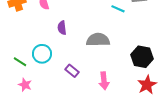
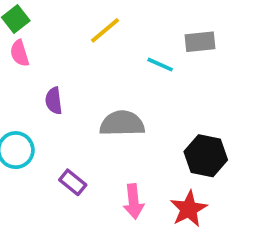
red star: (147, 85) -> (189, 209), moved

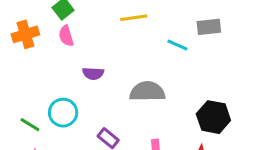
yellow line: (105, 30) -> (134, 18), turned 32
purple semicircle: (54, 101) -> (93, 73), turned -80

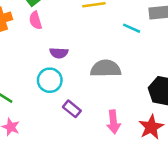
cyan circle: (63, 113) -> (50, 80), moved

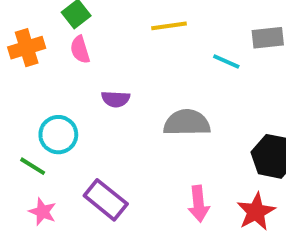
cyan circle: (50, 80) -> (58, 135), moved
purple rectangle: (72, 109) -> (106, 200), moved, size x1.5

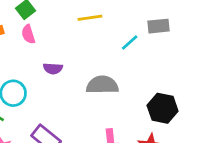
cyan line: (226, 61) -> (130, 42), turned -66

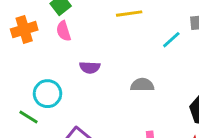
gray semicircle: (102, 85) -> (142, 85), size x0.7

